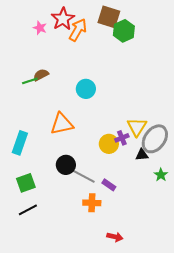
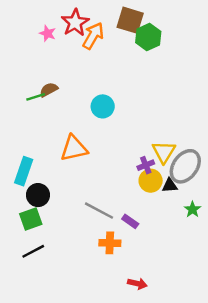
yellow circle: (109, 144) -> (151, 181), moved
black circle: (66, 165) -> (38, 195), moved

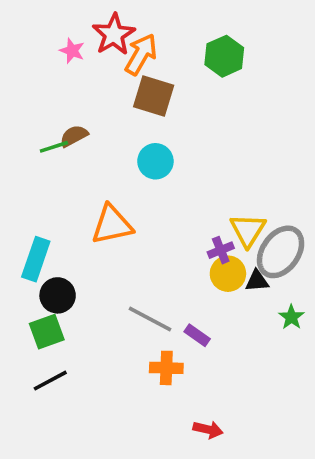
brown square: (130, 20) -> (154, 96), moved

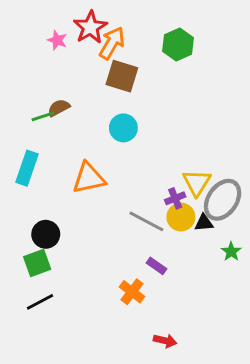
cyan rectangle: (36, 259) -> (27, 168), moved
gray line: (150, 319) -> (146, 221), moved
orange cross: (166, 368) -> (132, 292), turned 35

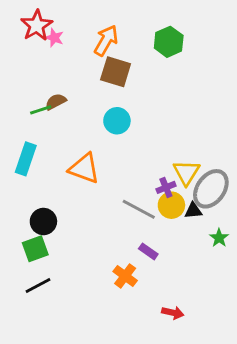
red star: (90, 27) -> (37, 25), moved
orange triangle: (89, 178) -> (84, 168), turned 32
red arrow: (165, 341) -> (173, 313), moved

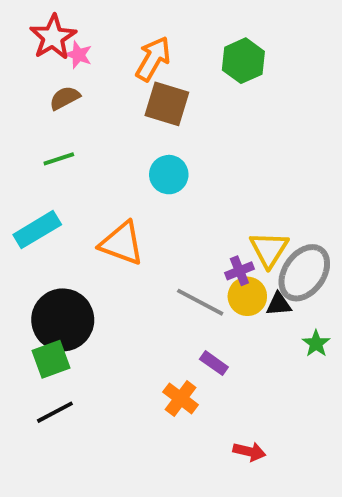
brown semicircle: (56, 102) -> (65, 98), moved
cyan rectangle: (26, 159) -> (37, 230), turned 40
black circle: (43, 222) -> (63, 320), size x1.6

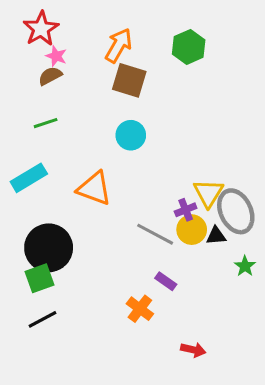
pink star: (78, 55) -> (56, 56), moved
gray ellipse: (304, 273) -> (236, 211), turned -60

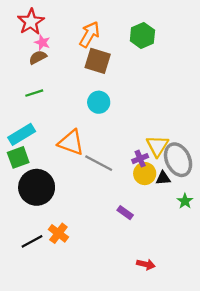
gray line: (155, 234) -> (99, 163), moved
green square: (39, 278) -> (18, 157), moved
orange cross: (140, 309) -> (58, 233), moved

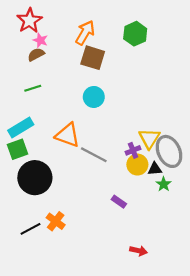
green star: (185, 201) -> (164, 184), moved

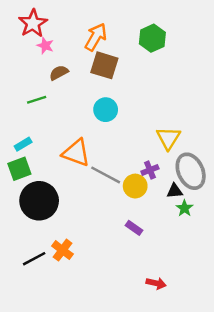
brown semicircle: (36, 54) -> (59, 73), moved
cyan rectangle: (21, 127) -> (23, 144), size x0.6
yellow triangle: (149, 138) -> (168, 138), moved
yellow circle: (137, 165) -> (135, 186), moved

